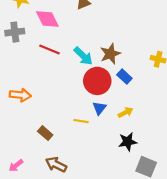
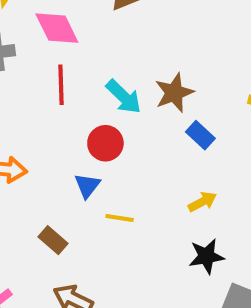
red line: (50, 49) -> (61, 85), turned 66
red circle: (97, 81) -> (105, 143), moved, size x0.7
blue triangle: (99, 108) -> (87, 186), moved

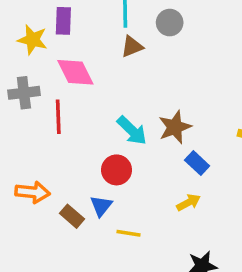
red line: (61, 85) -> (58, 117), moved
yellow arrow: (202, 202) -> (188, 202), moved
brown rectangle: (53, 240) -> (72, 216), moved

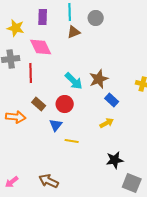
purple rectangle: (63, 21) -> (43, 17), moved
brown rectangle: (72, 216) -> (39, 104), moved

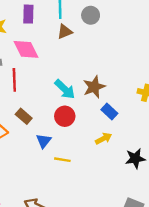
red circle: (65, 104) -> (65, 116), moved
black star: (115, 160) -> (135, 158), moved

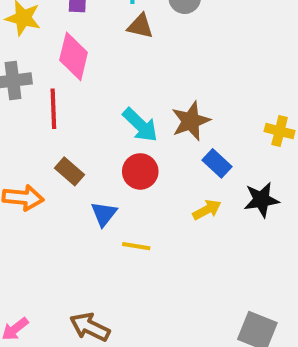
brown triangle: (65, 32) -> (140, 26), turned 35
pink diamond: (26, 49) -> (74, 56), turned 40
black star: (135, 158) -> (261, 200), moved

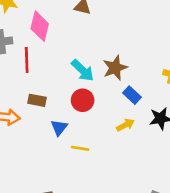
brown rectangle: (70, 171) -> (37, 100), turned -30

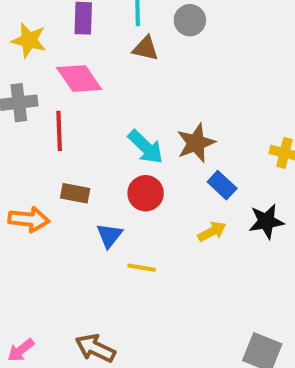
pink diamond: (40, 26) -> (79, 79), turned -48

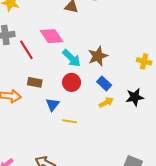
pink diamond: (79, 79) -> (52, 36), moved
red line: (59, 131) -> (26, 50), turned -30
blue rectangle: (222, 185) -> (104, 83), moved

